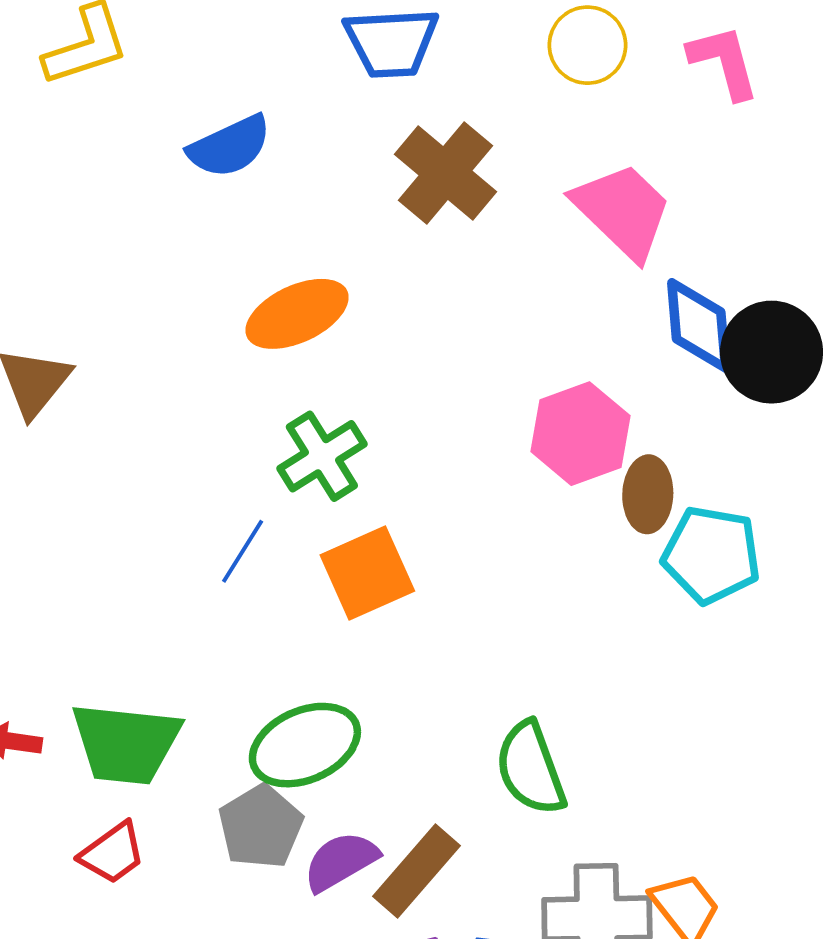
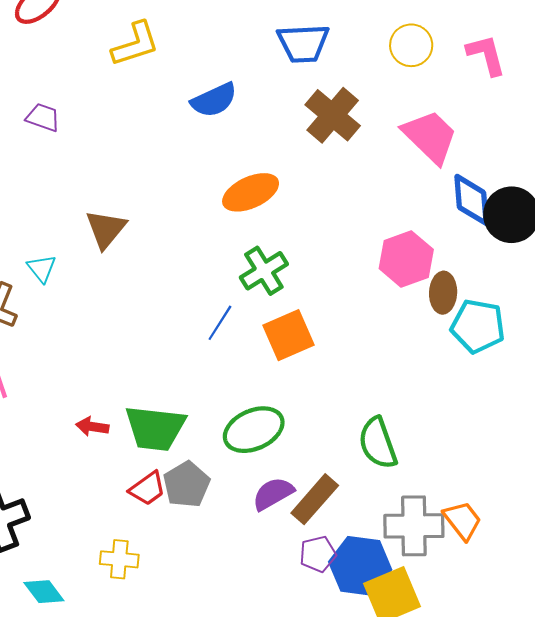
gray pentagon: (261, 827) -> (187, 484), moved

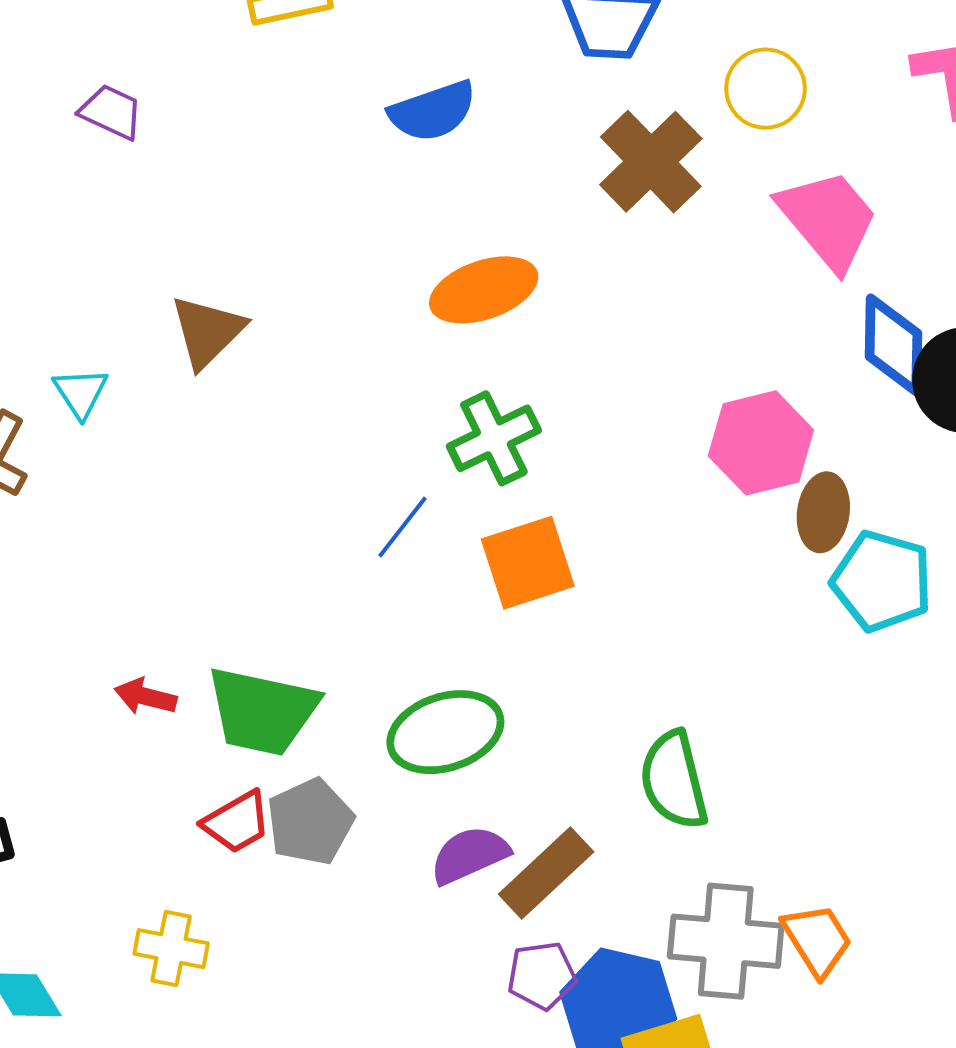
yellow circle: (411, 45) -> (765, 89), moved

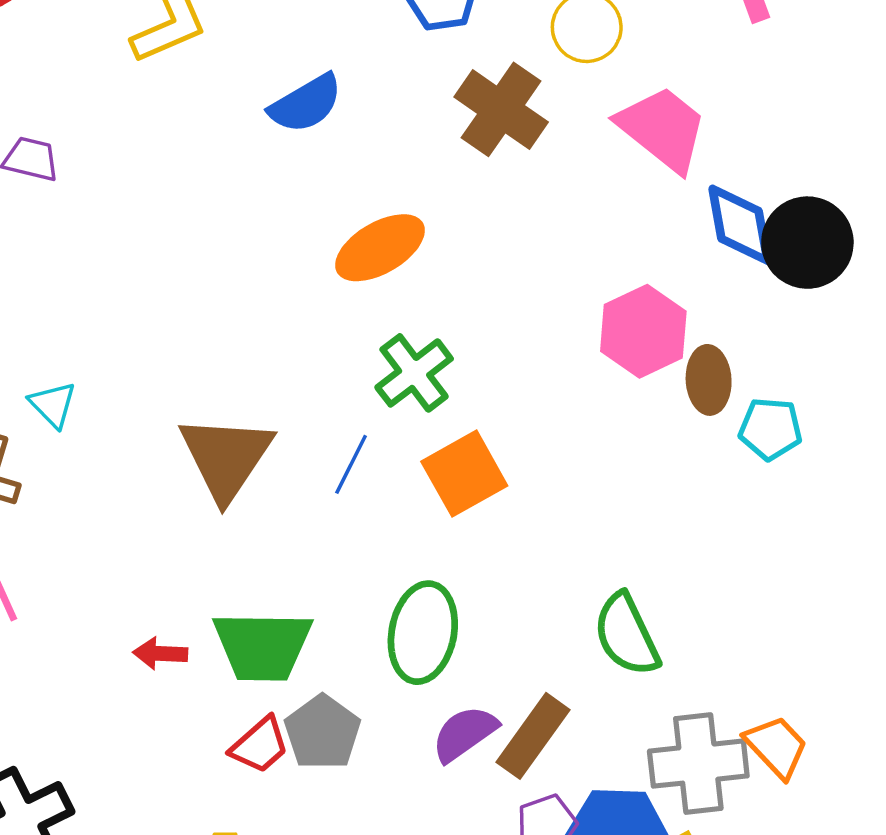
brown triangle: (207, 331) -> (226, 457), moved, size x1.4
cyan pentagon: (882, 581) -> (770, 429), size x0.7
green ellipse: (445, 732) -> (423, 633), turned -50

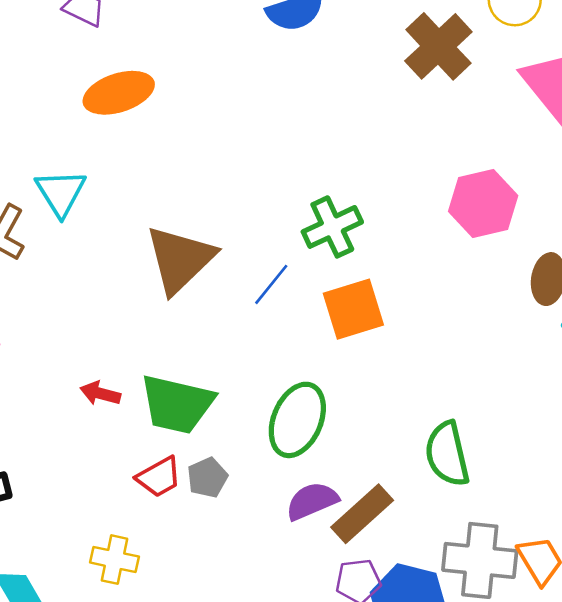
orange ellipse: (380, 248) -> (119, 93), moved
pink hexagon: (643, 331) -> (483, 204), moved
cyan triangle: (53, 405) -> (61, 193), size x1.4
gray pentagon: (322, 732) -> (207, 478), size x0.7

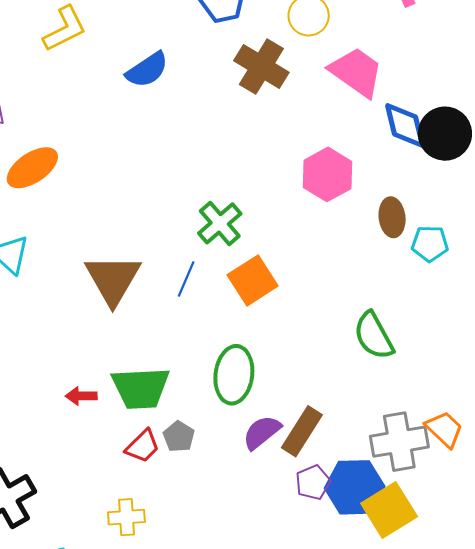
green semicircle: (447, 454) -> (374, 336), moved

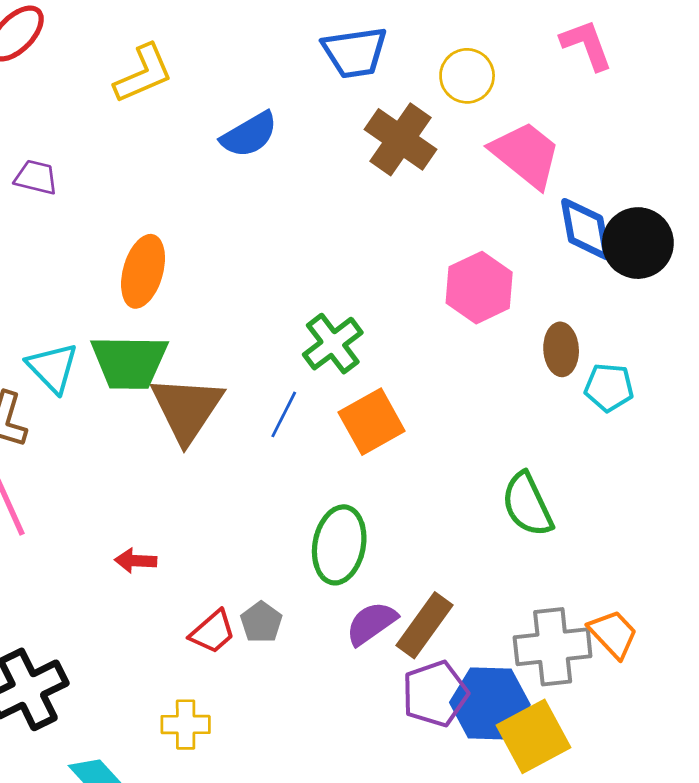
orange ellipse: (32, 168) -> (143, 271), moved, turned -44
green trapezoid: (141, 388) -> (129, 362), moved
purple pentagon: (313, 482) -> (435, 694), size x1.4

